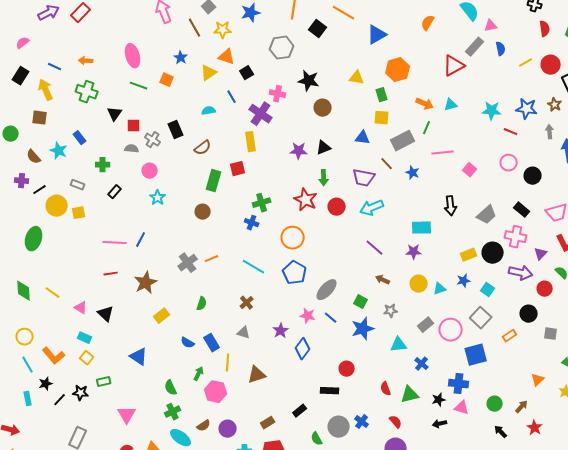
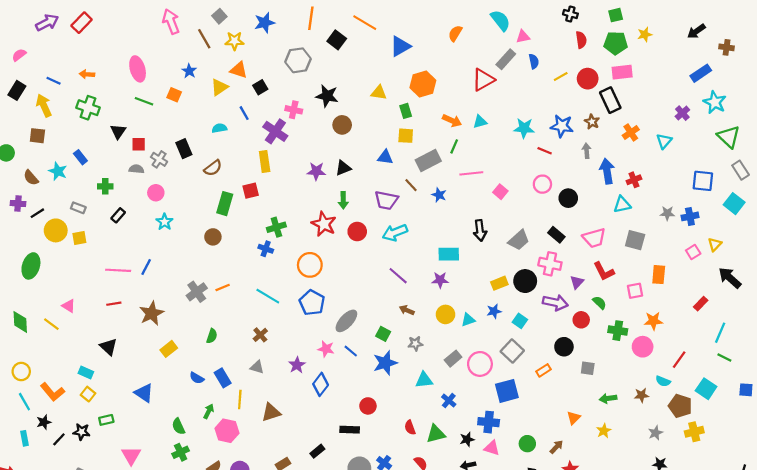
pink triangle: (81, 308) -> (69, 306), moved

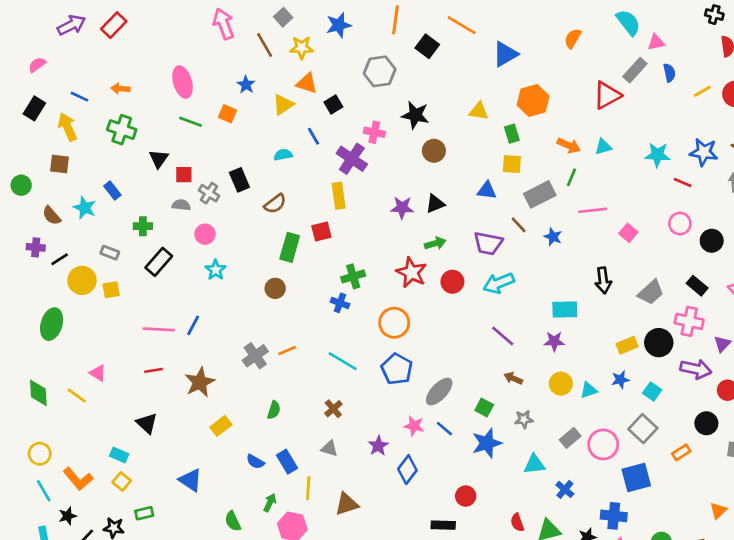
green arrow: (343, 200) -> (435, 243), turned -105
black rectangle: (118, 215) -> (159, 262), size x1.5

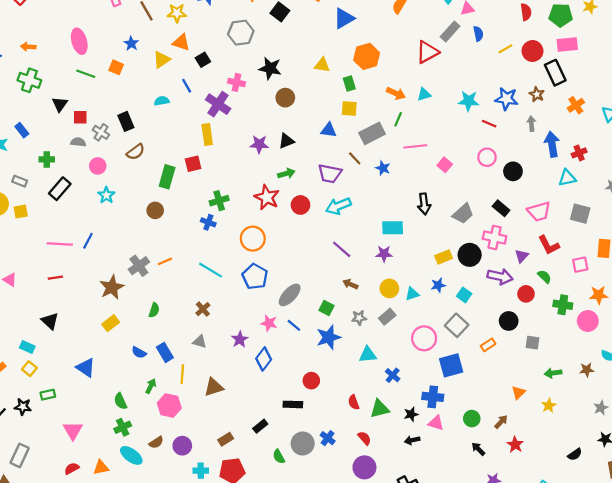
brown semicircle: (275, 204) -> (136, 152), moved
brown star: (200, 382) -> (112, 287), moved
gray rectangle: (570, 438) -> (387, 317), moved

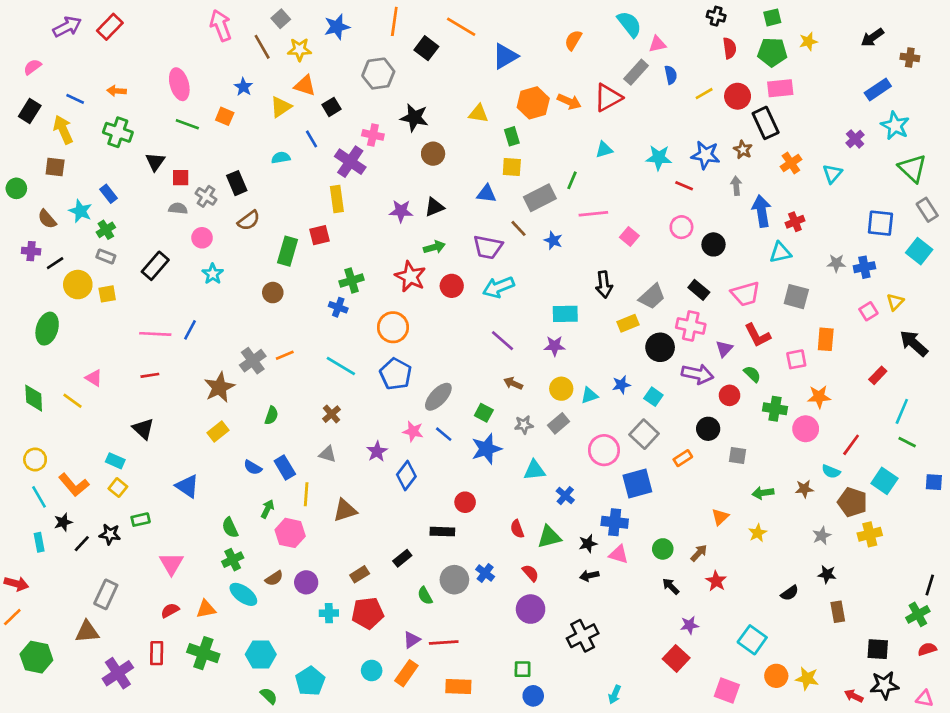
orange arrow: (396, 93) -> (569, 102), moved
green cross: (47, 159) -> (106, 230), moved, turned -32
yellow rectangle: (444, 257) -> (628, 323), moved

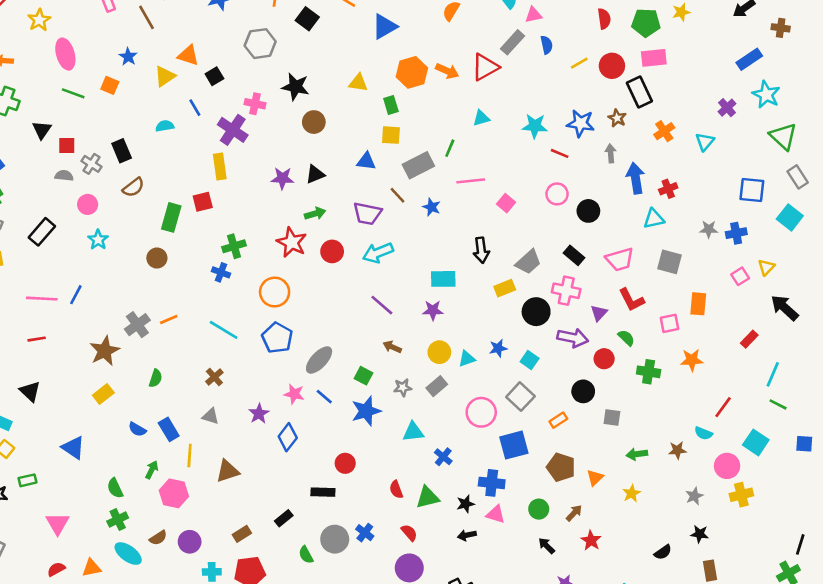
yellow star: (299, 49) -> (39, 20), moved, turned -30
pink circle: (806, 429) -> (727, 466), moved
brown pentagon: (852, 502) -> (561, 467), moved

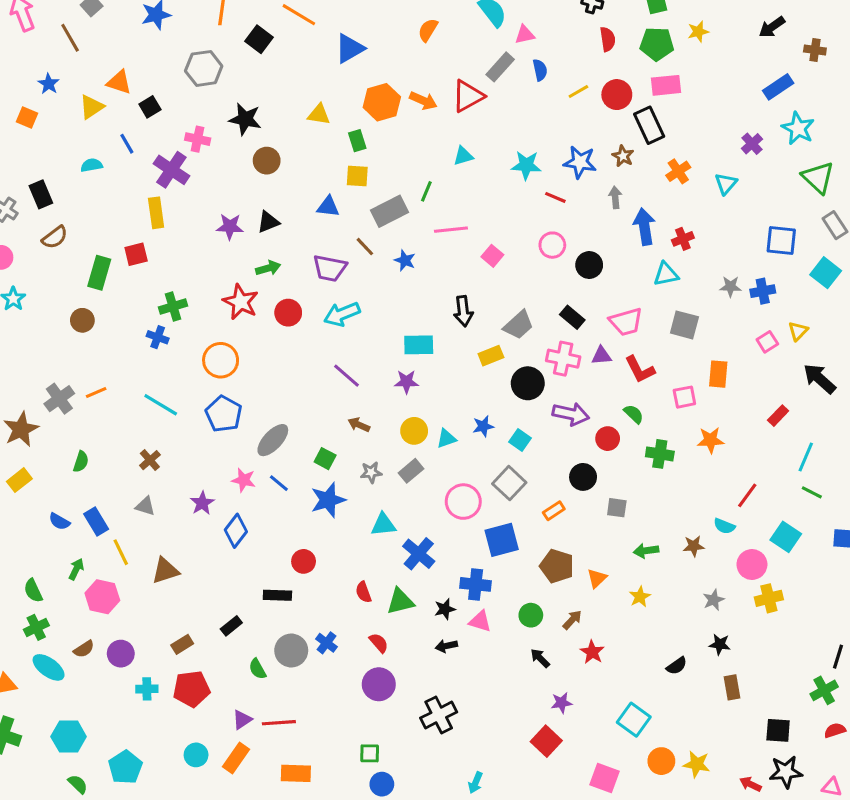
purple triangle: (599, 313) -> (601, 356), moved, turned 42
yellow line: (190, 455) -> (121, 552), turned -30
blue cross: (443, 457) -> (419, 554), size x1.5

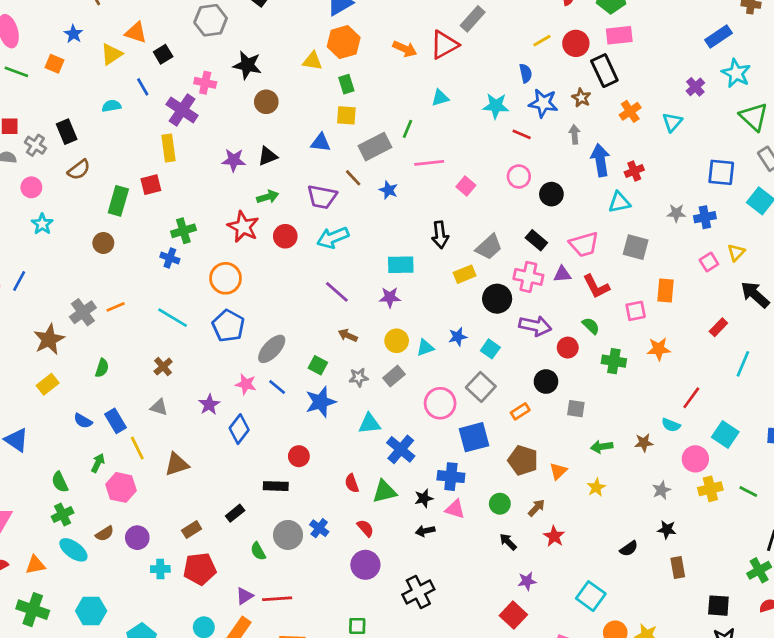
blue semicircle: (540, 70) -> (526, 73), moved
orange hexagon: (382, 102) -> (344, 42), moved
green line: (812, 492) -> (748, 491), moved

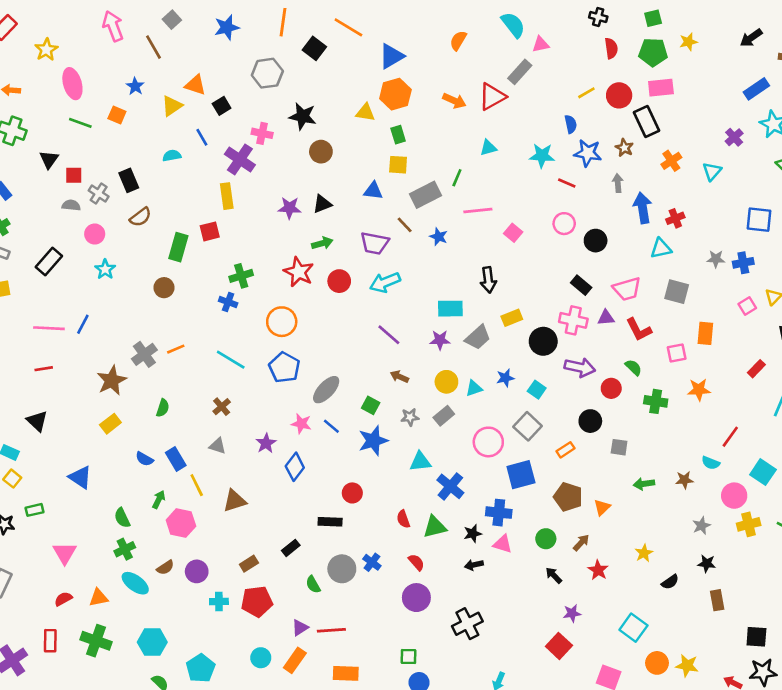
gray trapezoid: (489, 247) -> (478, 337), moved
yellow star: (596, 487) -> (644, 553), moved

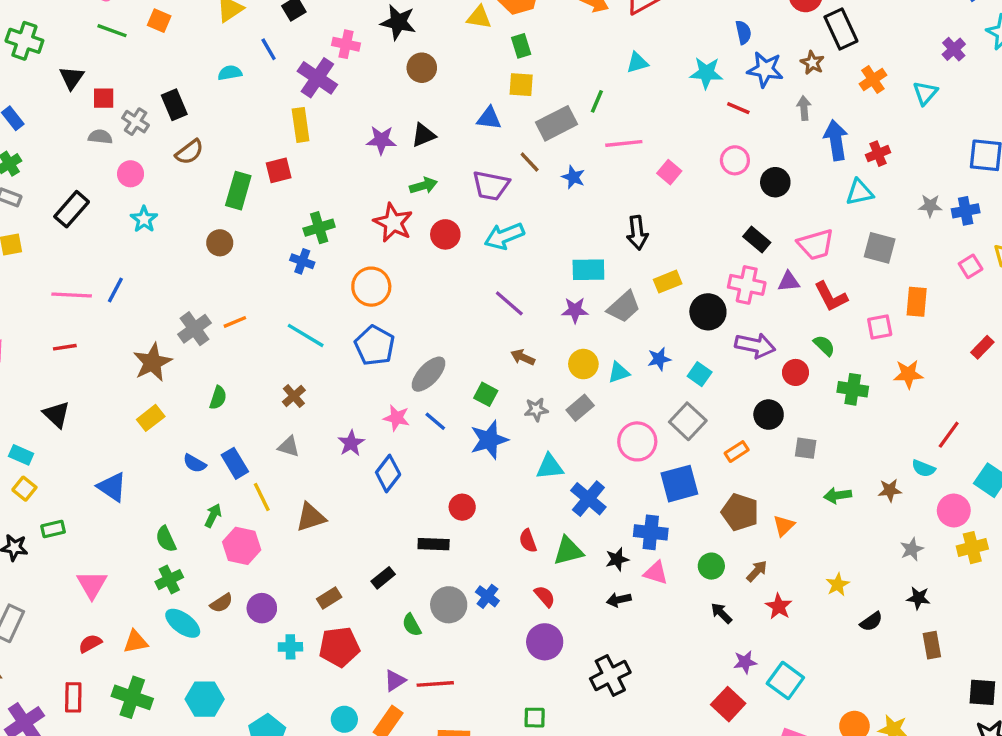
cyan square: (633, 628) -> (785, 681), moved

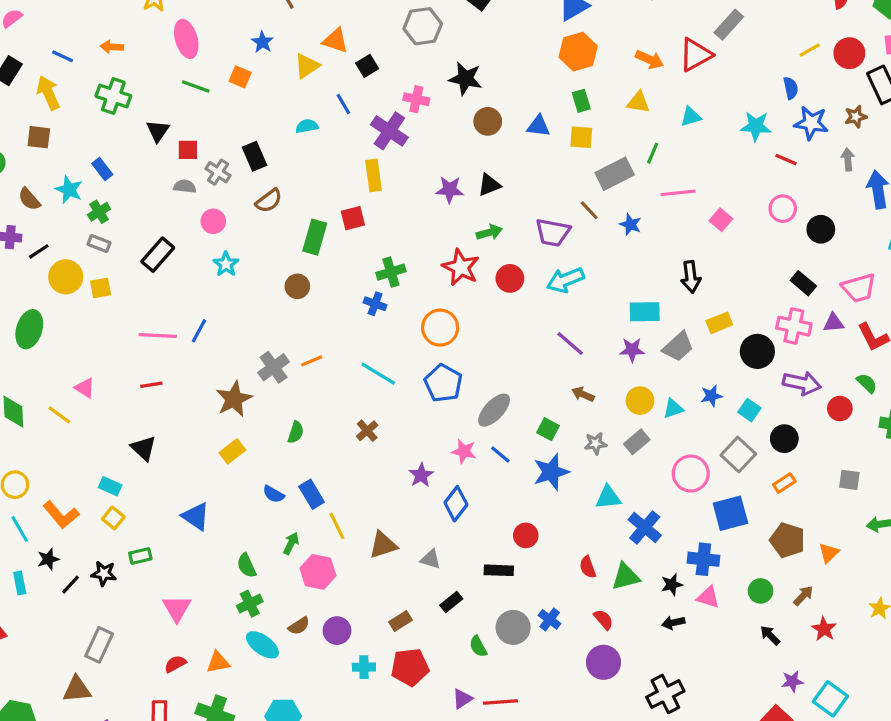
yellow triangle: (479, 17) -> (638, 102), moved
brown star: (812, 63) -> (856, 117), turned 30
blue triangle: (489, 118) -> (538, 126), moved
black circle: (769, 415) -> (784, 439), moved
gray triangle: (289, 447) -> (431, 559), moved

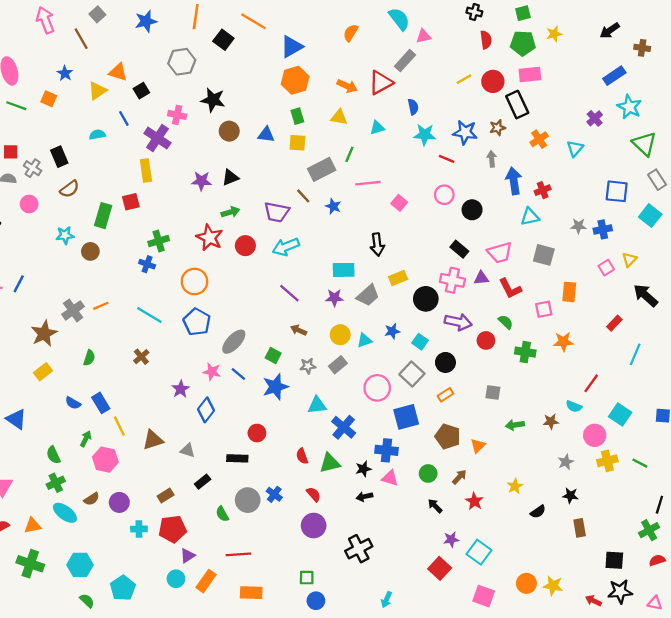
blue semicircle: (791, 88) -> (413, 107), moved
cyan star: (226, 264) -> (65, 235), moved, turned 30
purple triangle: (462, 699) -> (188, 556), moved

